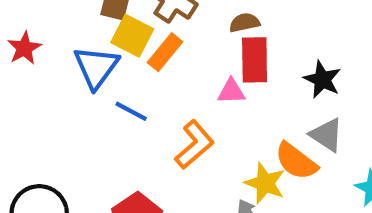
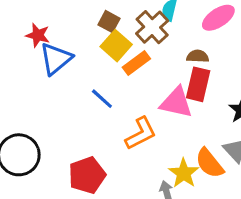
red star: (24, 48) -> (38, 35), turned 30
blue triangle: (96, 67) -> (56, 59), moved
pink triangle: (231, 91) -> (176, 103), size x1.6

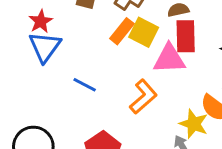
red star: (38, 35) -> (41, 21), moved, turned -30
yellow square: (116, 46) -> (144, 32), moved
blue line: (102, 99) -> (85, 85), moved

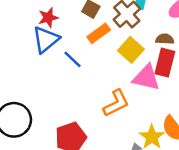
orange rectangle: (122, 31) -> (99, 33), moved
blue line: (85, 85) -> (72, 59), moved

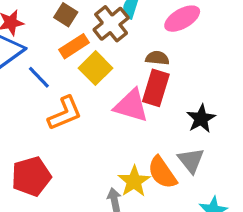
yellow square: (131, 50) -> (96, 68), moved
orange L-shape: (116, 103) -> (65, 113), moved

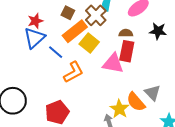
orange rectangle: (74, 46) -> (75, 31), size x1.4
black star: (201, 119) -> (158, 31), moved, turned -30

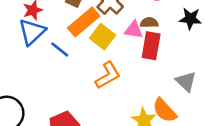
pink triangle: (113, 63) -> (134, 30), moved, size x0.7
orange L-shape: (73, 72) -> (108, 75), moved
gray triangle: (152, 93) -> (186, 81), moved

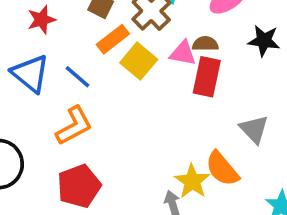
orange rectangle: (84, 22) -> (113, 39), size x0.7
blue triangle: (32, 32) -> (30, 73), moved, turned -40
orange L-shape: (108, 75) -> (74, 126), moved

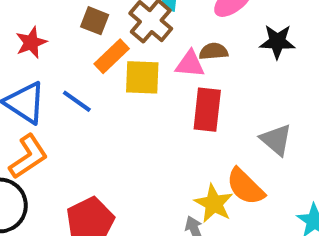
yellow square: (139, 61) -> (142, 77), turned -32
red rectangle: (207, 77) -> (207, 110), moved
orange L-shape: (74, 126) -> (28, 157), moved

